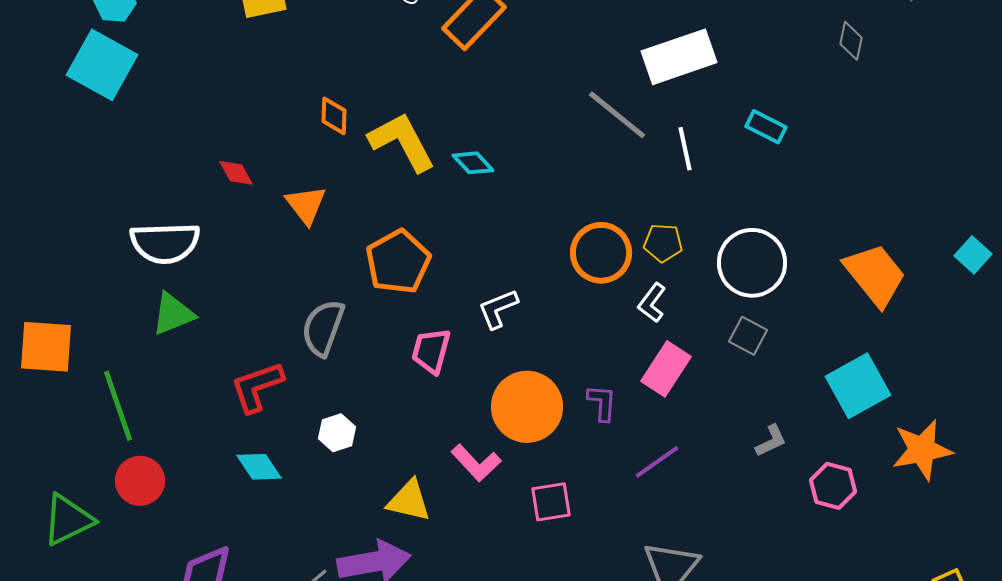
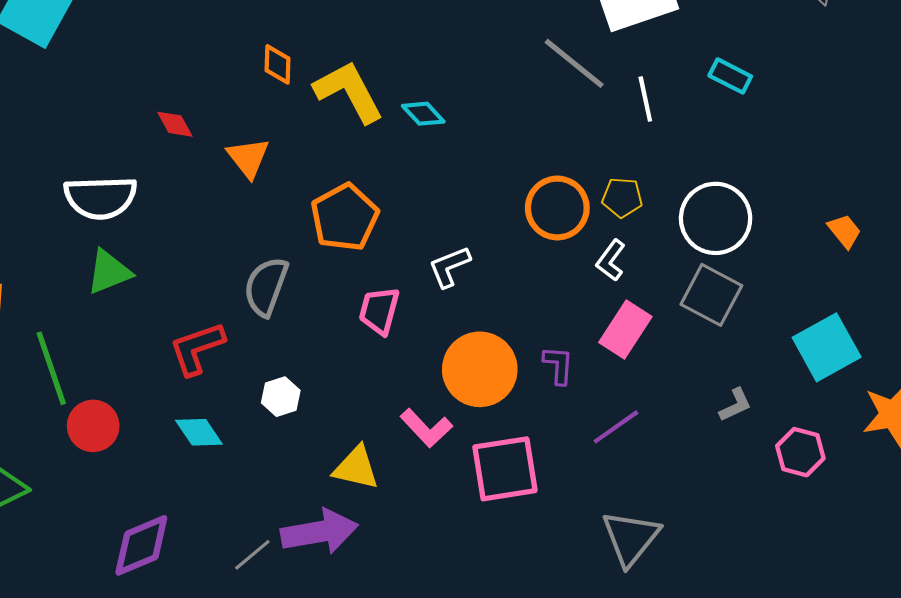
orange trapezoid: (875, 275) -> (844, 231), size x0.5
gray square: (748, 336) -> (711, 295), size x1.5
red circle: (140, 481) -> (93, 426), moved
pink square: (551, 502) -> (505, 469), size x1.6

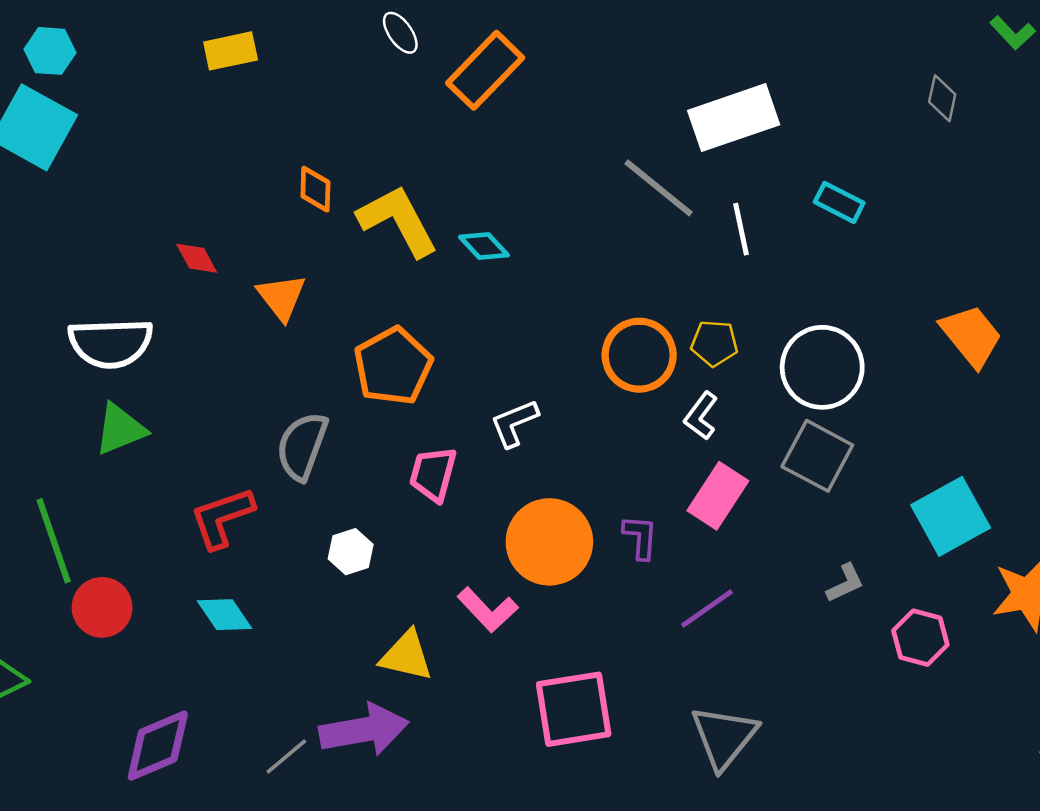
orange trapezoid: (844, 231) -> (971, 336), moved, size x1.6
white hexagon: (281, 397) -> (351, 552), moved
pink square: (505, 469) -> (574, 709), moved

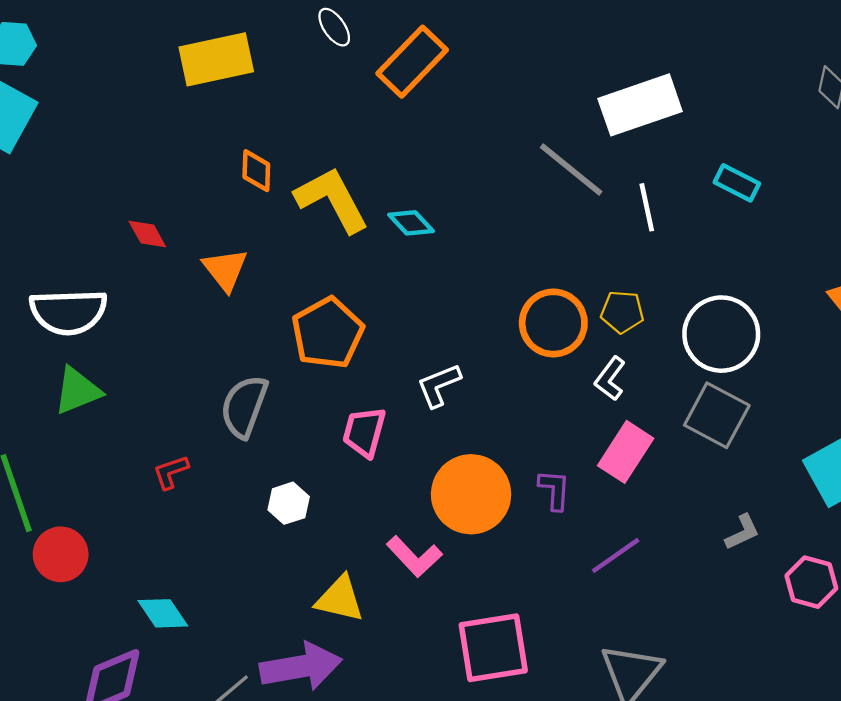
yellow rectangle: (231, 51) -> (216, 59), moved, size x1.5
red L-shape: (222, 518) -> (171, 472), size x0.6
cyan diamond: (225, 615) -> (163, 613), moved

